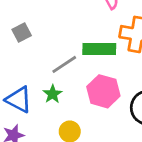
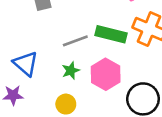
green star: (52, 94) -> (71, 71), moved

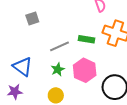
green rectangle: (111, 34) -> (86, 39), size x0.7

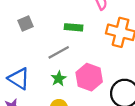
green rectangle: (86, 39) -> (74, 27), moved

